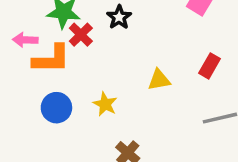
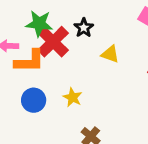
red cross: (81, 35) -> (53, 42), size x1.6
yellow triangle: (159, 80) -> (110, 54), moved, turned 30

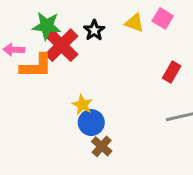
yellow triangle: (110, 54) -> (134, 23), moved
blue circle: (34, 100) -> (91, 123), moved

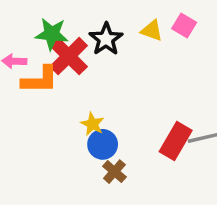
black star: (94, 30) -> (106, 39), size x1.4
red rectangle: (172, 72) -> (176, 141), moved, size x1.5

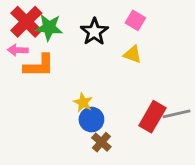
pink square: (184, 25) -> (135, 20), moved
yellow triangle: (152, 31) -> (133, 54), moved
red cross: (69, 56) -> (26, 22), moved

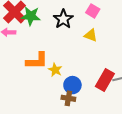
orange L-shape: (39, 66) -> (37, 61), moved
blue circle: (91, 120) -> (72, 85), moved
brown cross: (101, 142) -> (68, 98), turned -32

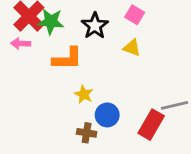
orange L-shape: (37, 61) -> (67, 59), moved
red rectangle: (105, 80) -> (151, 125), moved
brown cross: (68, 98) -> (87, 133), moved

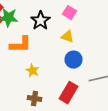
blue circle: (107, 115) -> (74, 60), moved
red rectangle: (151, 125) -> (68, 93), moved

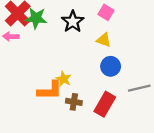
orange L-shape: (20, 45) -> (50, 90), moved
brown cross: (34, 99) -> (74, 102), moved

